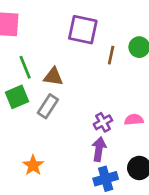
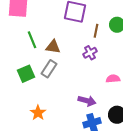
green square: (17, 97) -> (26, 74), moved
purple cross: (103, 122) -> (90, 53), moved
purple arrow: (99, 149) -> (87, 101), turned 96

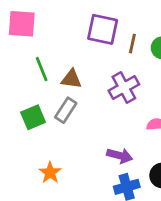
brown line: (96, 31) -> (132, 44), moved
purple cross: (90, 53) -> (124, 88), size x1.5

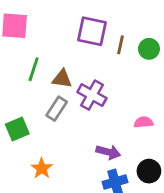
green line: (42, 69) -> (34, 69), turned 40
purple cross: (124, 88) -> (92, 95), moved, turned -32
green square: (33, 117) -> (17, 129), moved

